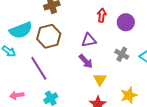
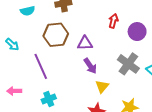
cyan semicircle: (21, 30) -> (28, 11), moved, size x0.6
purple triangle: (89, 40) -> (85, 43), moved
gray cross: (122, 54) -> (128, 64), size x1.5

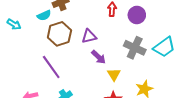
cyan semicircle: (28, 11) -> (44, 15), moved
cyan arrow: (12, 44) -> (14, 24), moved

